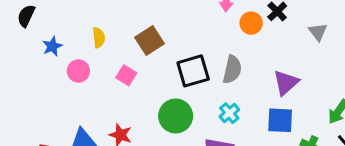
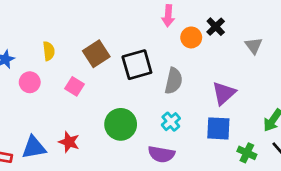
black square: (193, 71) -> (137, 65), moved

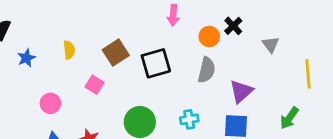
pink arrow: (168, 16) -> (173, 15), moved
gray semicircle: (174, 81) -> (207, 70), moved
pink circle: (30, 82) -> (50, 103), moved
cyan cross: (171, 122) -> (189, 119), turned 30

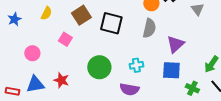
yellow semicircle: (69, 50) -> (46, 13), turned 32
black square: (156, 63) -> (111, 23), turned 30

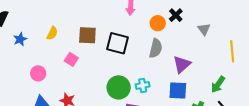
brown square: (81, 15) -> (87, 35), turned 36
green circle: (99, 67) -> (119, 87), moved

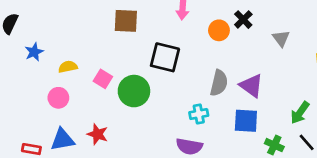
yellow semicircle: (52, 33) -> (68, 67), moved, turned -128
brown square: (87, 35) -> (126, 21), moved
gray semicircle: (156, 48) -> (219, 83), moved
purple triangle: (182, 64) -> (251, 86), turned -42
green circle: (119, 87) -> (134, 91), moved

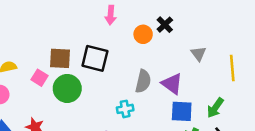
brown square: (126, 21) -> (60, 58), moved
gray triangle: (281, 38) -> (199, 54), moved
blue square: (246, 121) -> (182, 111), moved

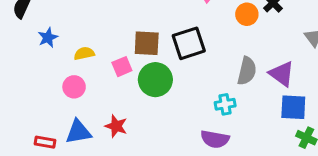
black square: (95, 58) -> (189, 43), turned -32
pink square: (40, 78) -> (122, 67), turned 35

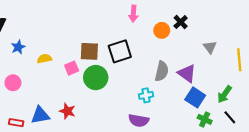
pink circle: (74, 87) -> (13, 83), moved
blue square: (293, 107) -> (195, 97), turned 30

